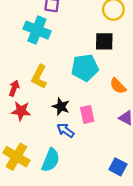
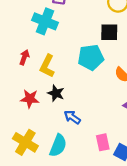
red arrow: (14, 88) -> (24, 57), moved
black star: (61, 106) -> (56, 93), moved
pink rectangle: (87, 114) -> (103, 142), moved

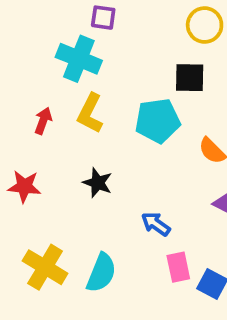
yellow L-shape: (47, 66) -> (90, 113), moved
red star: (30, 99) -> (24, 186), moved
blue arrow: (72, 117) -> (156, 224), moved

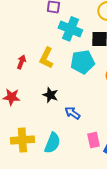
cyan cross: (79, 59) -> (70, 29), moved
blue arrow: (156, 224) -> (72, 113), moved
yellow cross: (45, 267) -> (22, 140), turned -35

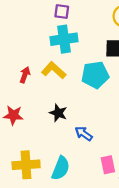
cyan cross: (70, 29) -> (64, 39), moved, turned -30
yellow L-shape: (46, 58) -> (54, 70), turned 105

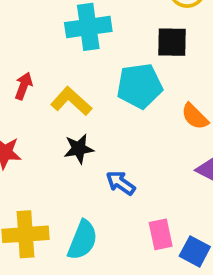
yellow L-shape: (54, 70) -> (71, 101), moved
black star: (58, 113) -> (79, 149), turned -30

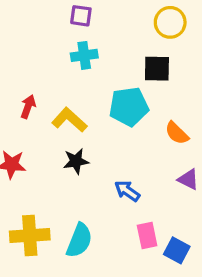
cyan cross: (88, 27) -> (84, 55), size x0.7
blue arrow: (121, 183) -> (127, 191), moved

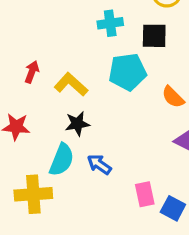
cyan cross: (84, 55) -> (110, 23), moved
blue arrow: (127, 191) -> (99, 164), moved
cyan semicircle: (79, 240) -> (62, 160), moved

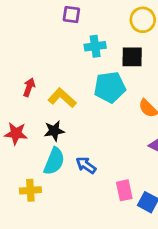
black star: (77, 124) -> (54, 131), moved
yellow cross: (33, 194) -> (30, 190), size x0.7

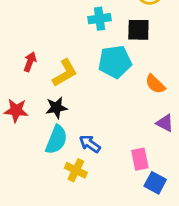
yellow L-shape: (62, 98) -> (65, 73), turned 108
yellow cross: (30, 190) -> (76, 170), moved, turned 30
pink rectangle: (124, 190) -> (140, 159), moved

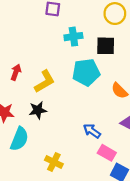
cyan semicircle: (56, 140) -> (19, 139), moved
blue arrow: (90, 144) -> (92, 131), moved
pink rectangle: (140, 159) -> (107, 153), turned -48

